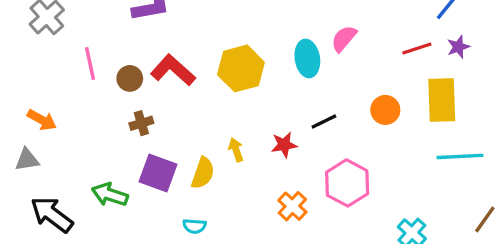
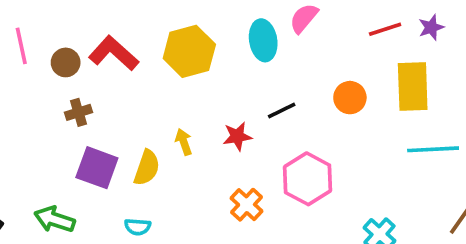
green arrow: (110, 195) -> (54, 219), moved

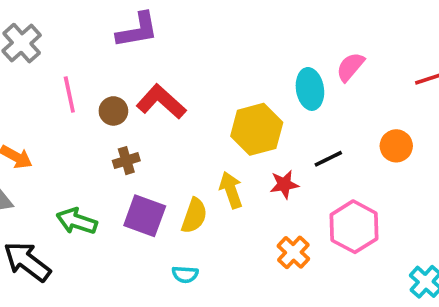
yellow hexagon: (189, 51) -> (257, 129), moved
yellow arrow: (184, 142) -> (231, 190), size x1.4
green arrow: (54, 219) -> (77, 221), moved

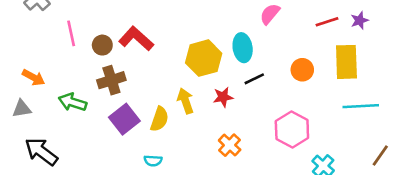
cyan ellipse: (310, 89) -> (243, 48), moved
brown cross: (126, 161) -> (111, 80), size x1.5
purple square: (145, 216) -> (124, 119), turned 32
green arrow: (77, 221) -> (72, 102), moved
pink hexagon: (354, 227) -> (292, 129), moved

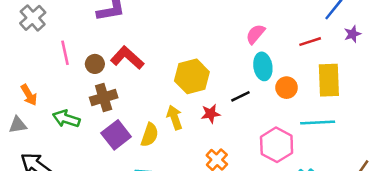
purple star: (359, 20) -> (352, 34), moved
cyan ellipse: (243, 48) -> (263, 66), moved
orange arrow: (33, 78) -> (29, 95), turned 30
cyan line: (361, 106) -> (318, 122), moved

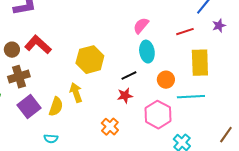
orange circle: (287, 88) -> (166, 80), moved
red star: (211, 114) -> (125, 96), moved

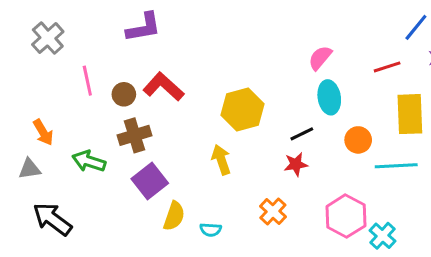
yellow semicircle: (56, 107) -> (174, 216), moved
pink hexagon: (158, 115) -> (346, 216), moved
cyan semicircle: (51, 139) -> (211, 230), moved

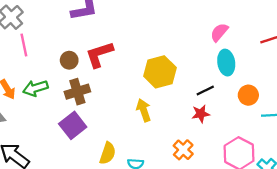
pink line: (87, 81) -> (24, 45), moved
red L-shape: (163, 87) -> (99, 54), turned -60
green arrow: (89, 161) -> (35, 88), moved, turned -35
purple square: (150, 181) -> (73, 125), moved

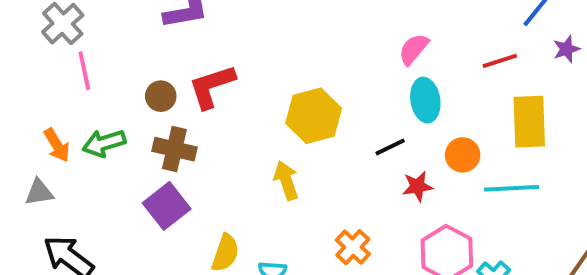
brown cross: (77, 92) -> (174, 149), turned 30
red star: (201, 114) -> (418, 186), moved

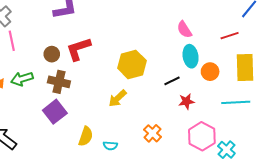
pink semicircle: (414, 49) -> (184, 29), turned -72
orange circle: (463, 155) -> (210, 72), moved
yellow arrow: (286, 180) -> (118, 98), turned -114

